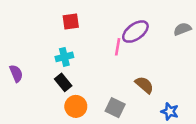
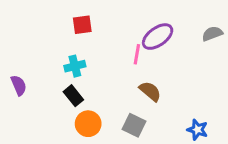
brown semicircle: (144, 85) -> (150, 91), moved

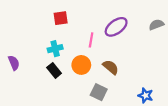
pink line: (137, 54) -> (91, 40), moved
orange circle: (88, 124) -> (81, 65), moved

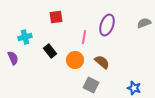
purple ellipse: (116, 27) -> (107, 25), turned -35
cyan cross: (55, 49) -> (25, 37), moved
black rectangle: (54, 70) -> (50, 51), moved

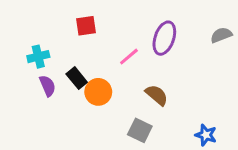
pink line: (84, 37) -> (129, 57), turned 40
purple semicircle: (13, 58) -> (48, 86), moved
orange circle: (75, 60) -> (98, 92), moved

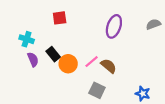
cyan cross: (38, 57) -> (27, 39), turned 32
pink line: (129, 57) -> (92, 62), moved

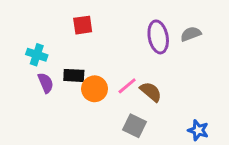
gray semicircle: (153, 24) -> (191, 34), moved
purple ellipse: (114, 26) -> (158, 37), turned -30
black rectangle: (53, 54) -> (74, 75), turned -48

